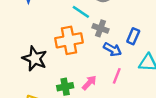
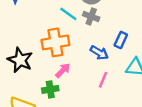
gray cross: (100, 28) -> (91, 16), moved
pink arrow: (89, 83) -> (63, 70), moved

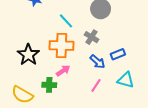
cyan line: (68, 14) -> (66, 21), moved
gray cross: (91, 16) -> (91, 37), moved
blue rectangle: (121, 40) -> (118, 54), turned 32

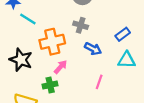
cyan line: (66, 21) -> (28, 19), moved
blue rectangle: (118, 54) -> (123, 34), moved
pink line: (96, 85) -> (99, 82), moved

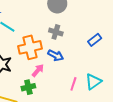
blue arrow: (93, 49) -> (56, 55), moved
cyan triangle: (127, 60) -> (93, 82), moved, turned -36

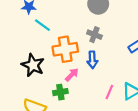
blue arrow: (56, 55) -> (92, 60), turned 56

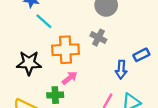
blue arrow: (92, 60) -> (121, 70), moved
black star: (33, 65) -> (29, 63), turned -30

